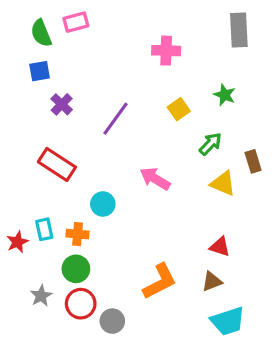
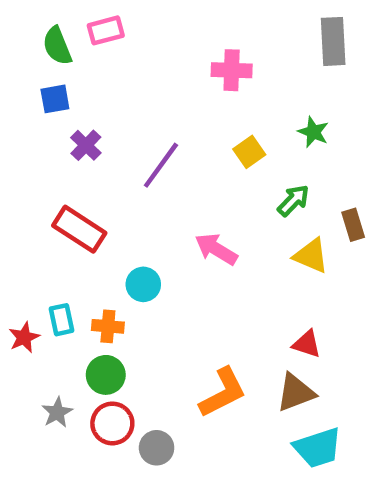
brown triangle: (212, 281) -> (296, 393), size x1.4

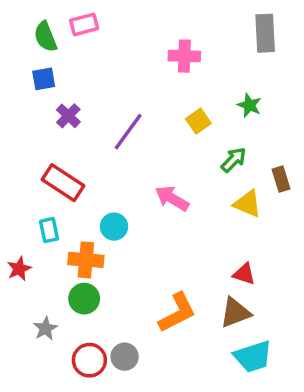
cyan rectangle: (62, 320) -> (49, 230), moved
orange cross: (108, 326) -> (86, 260), size x1.4
red circle: (112, 423) -> (89, 360), moved

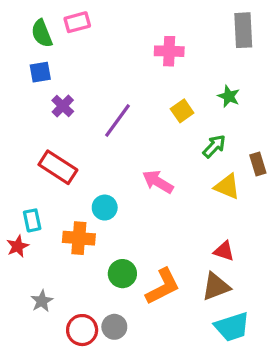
cyan rectangle: (49, 230) -> (32, 220), moved
green circle: (84, 299) -> (122, 274), moved

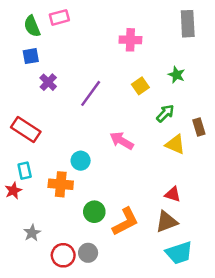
red rectangle: (58, 167) -> (26, 130), moved

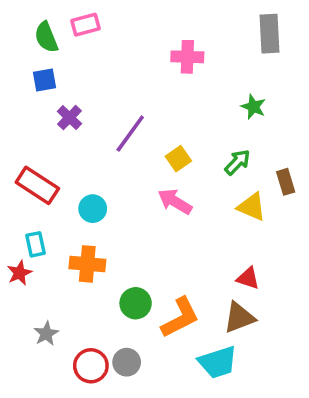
yellow square: (140, 86) -> (178, 159), moved
cyan circle: (81, 161) -> (93, 209), moved
cyan trapezoid: (179, 253) -> (218, 362), moved

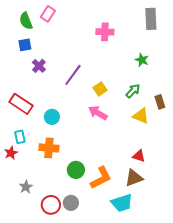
pink rectangle: (86, 25) -> (48, 14), turned -42

